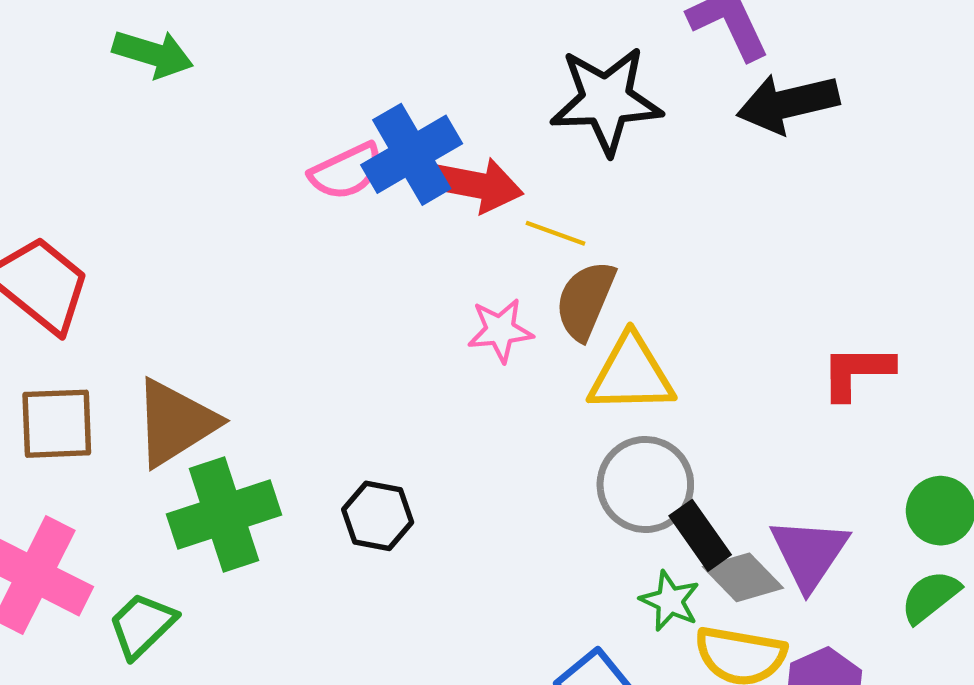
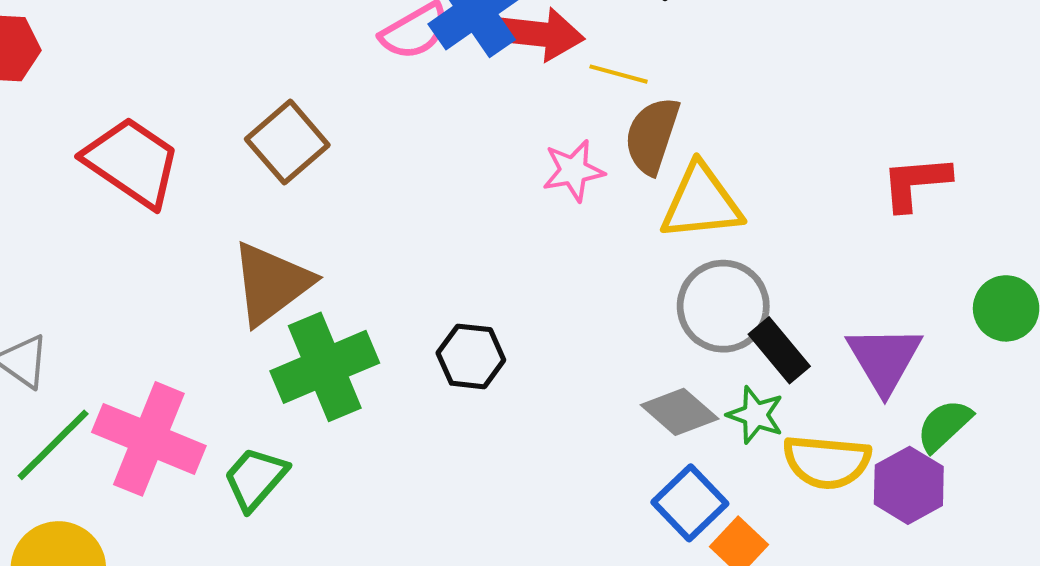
brown square: (57, 424) -> (287, 142), moved, turned -34
gray diamond: (743, 577) -> (680, 412), moved
green semicircle: (930, 597) -> (944, 425), moved

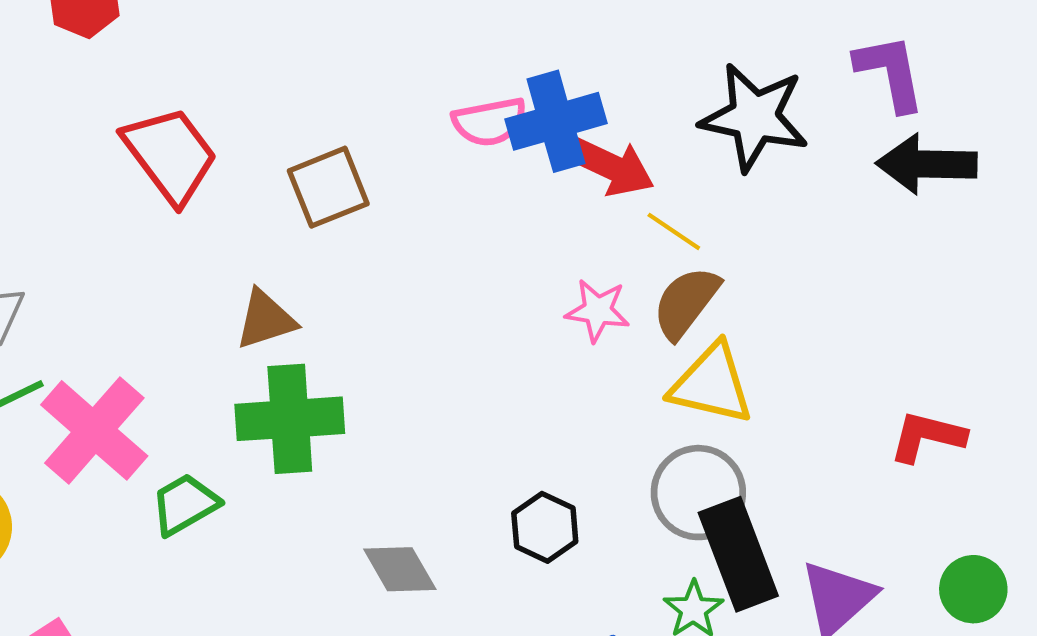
brown triangle: (271, 283) -> (266, 320), size x0.7
black rectangle: (779, 350) -> (738, 554), size x1.6
black hexagon: (471, 356) -> (545, 527), moved
gray diamond: (680, 412) -> (400, 569), moved

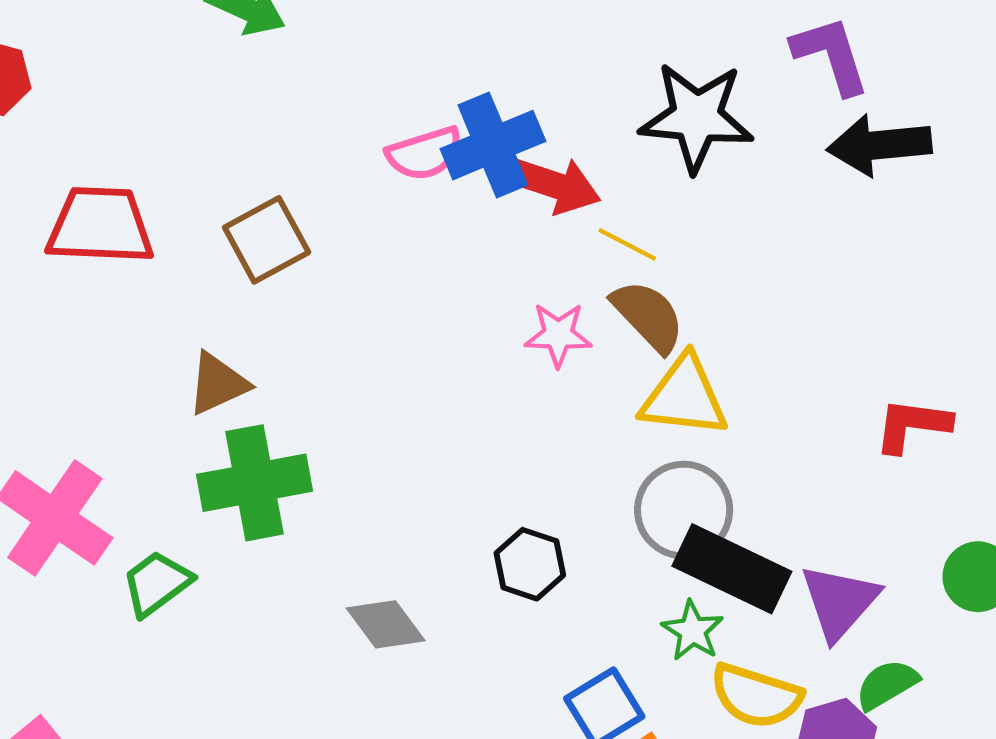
red trapezoid: (170, 155) -> (100, 226), turned -44
brown semicircle: (686, 303) -> (648, 316), turned 106
black rectangle: (738, 554) -> (732, 569), turned -37

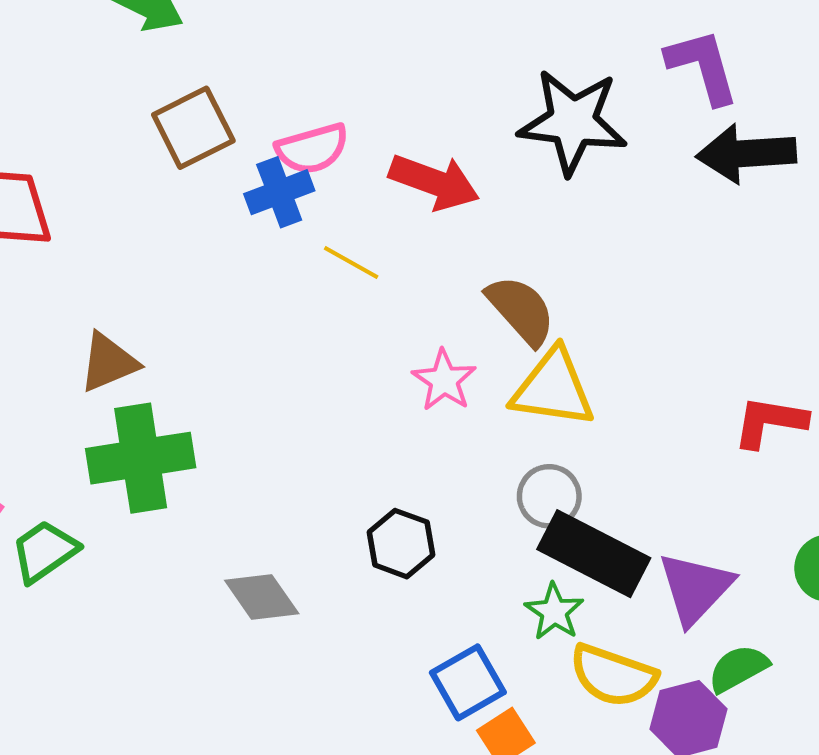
blue cross: (493, 145) -> (279, 192), moved, size x0.7
brown square: (267, 240) -> (193, 128), moved
yellow line: (627, 244) -> (351, 262), moved
pink star: (558, 335) -> (444, 380), moved, turned 30
gray circle: (684, 510) -> (549, 496), size x0.7

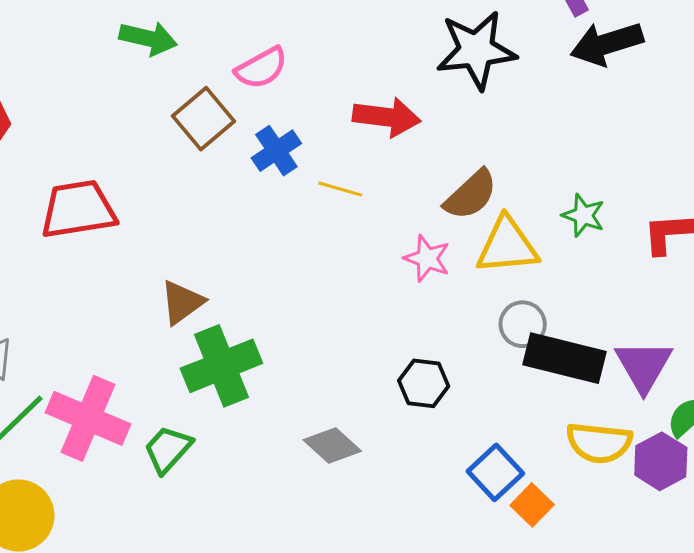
pink semicircle: (312, 149) -> (261, 68), moved
brown semicircle: (521, 310) -> (471, 195), turned 102
green star: (554, 612) -> (583, 215), moved

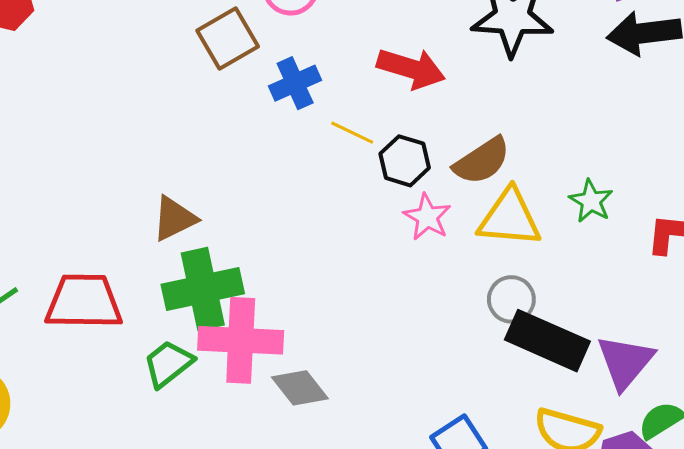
red trapezoid: (78, 209) -> (84, 302), moved
black hexagon: (424, 383) -> (405, 161), moved
pink cross: (88, 418) -> (241, 340), moved, turned -30
green trapezoid: (168, 449) -> (168, 364), moved

